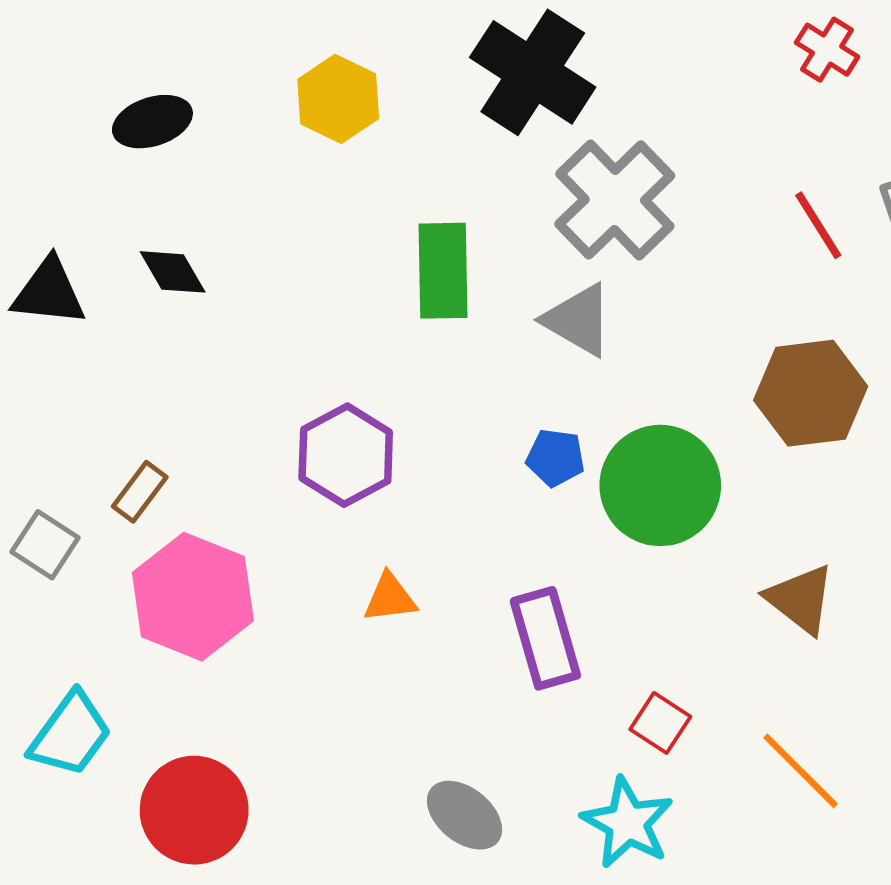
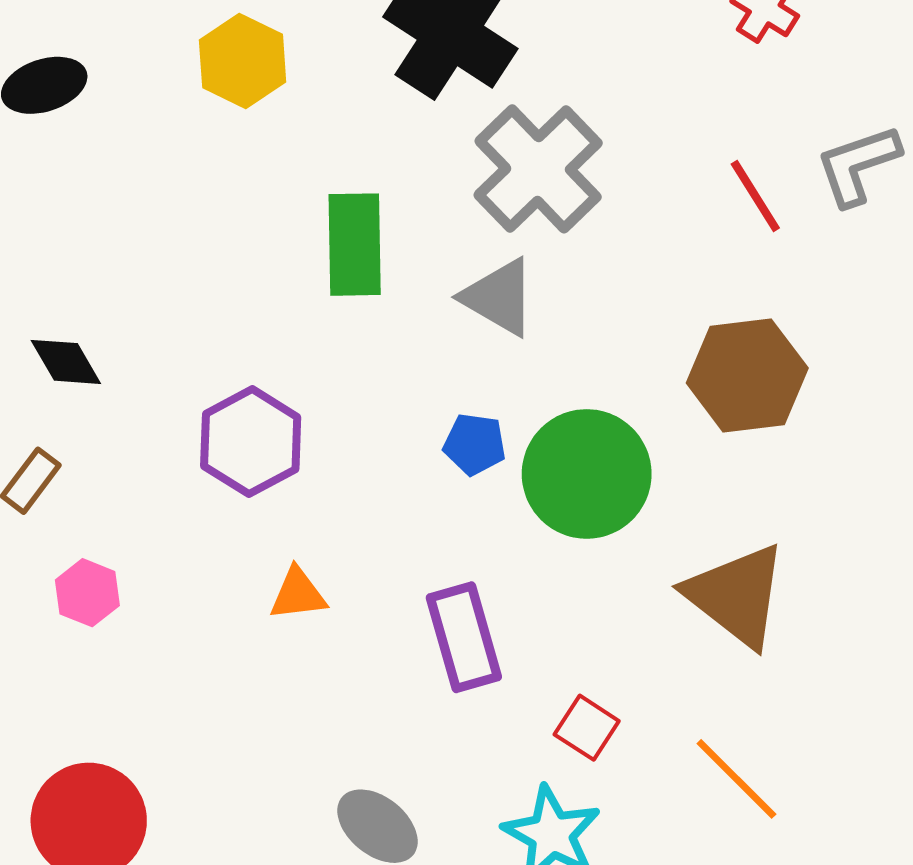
black diamond: (173, 272) -> (66, 362), moved
pink hexagon: (193, 597) -> (87, 593), size x0.5
brown triangle: (801, 599) -> (736, 595), size x1.4

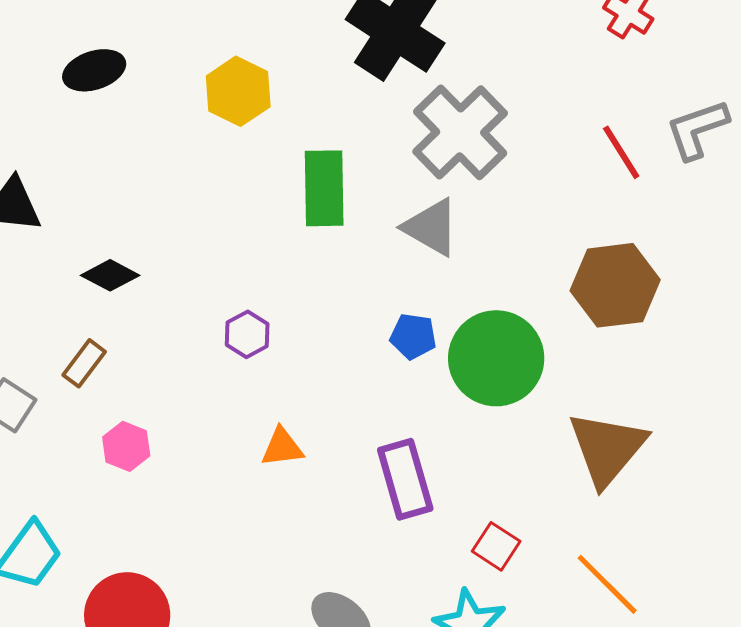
yellow hexagon: (243, 61) -> (238, 91), moved
black diamond: (66, 362) -> (110, 275), turned -32
purple hexagon: (251, 442) -> (247, 334), size x0.6
brown triangle: (736, 595) -> (607, 448), turned 32

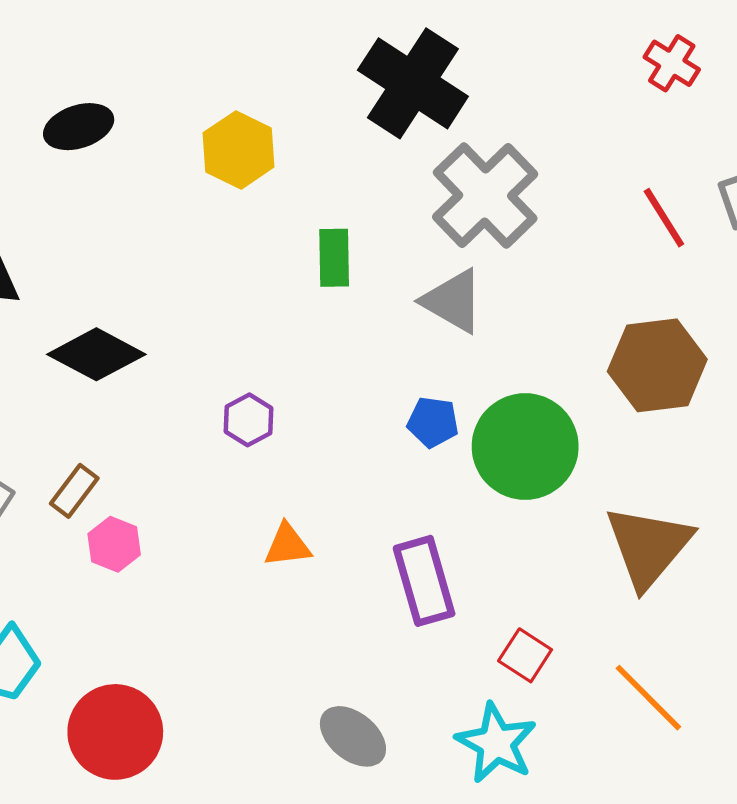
green rectangle: (324, 188) -> (334, 258), size x0.7
black diamond: (110, 275) -> (96, 354), size x1.5
brown rectangle: (84, 363) -> (74, 491), moved

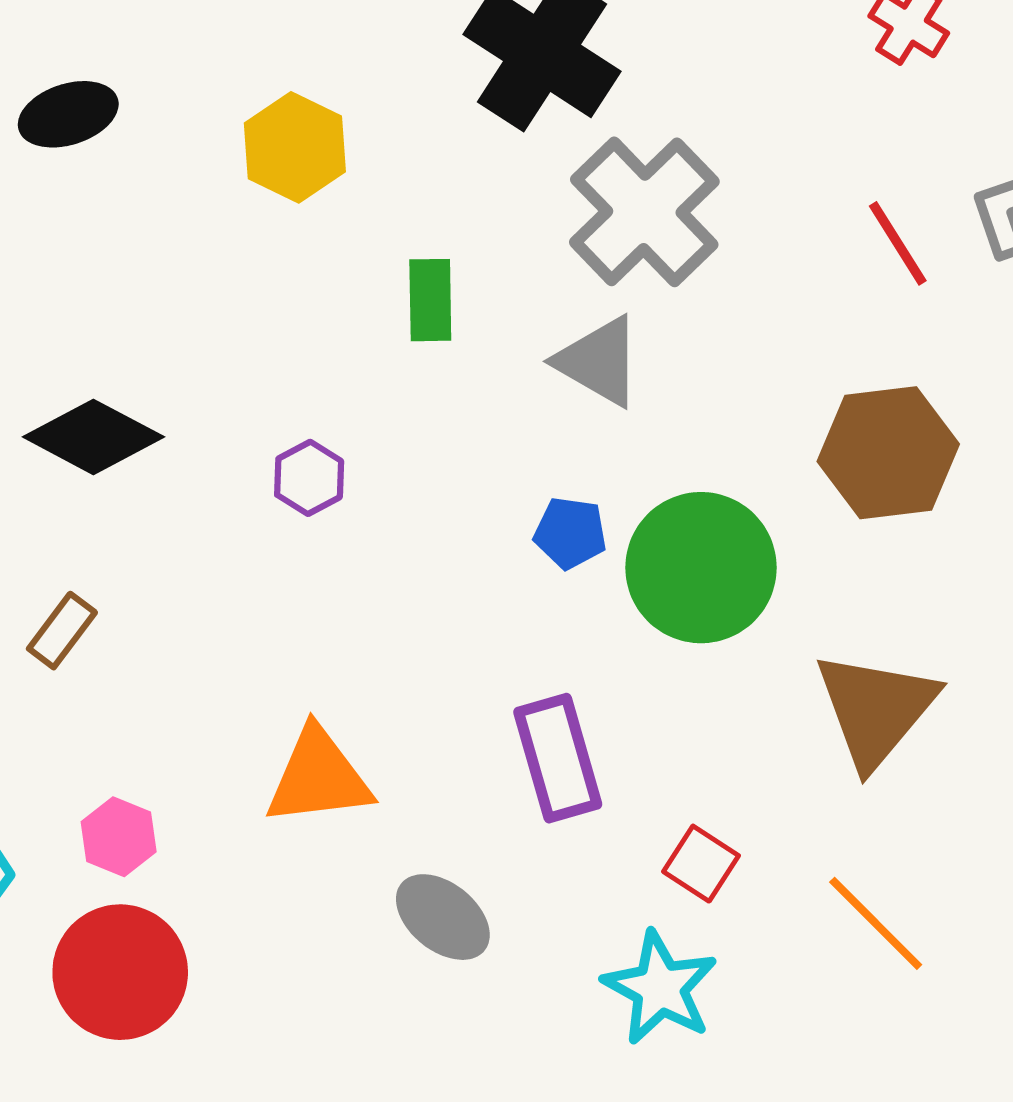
purple hexagon: (249, 420) -> (309, 478), moved
pink hexagon: (114, 544) -> (119, 837), moved
orange triangle: (287, 545) -> (319, 777), moved, size x1.6
gray ellipse: (353, 736) -> (443, 917), moved

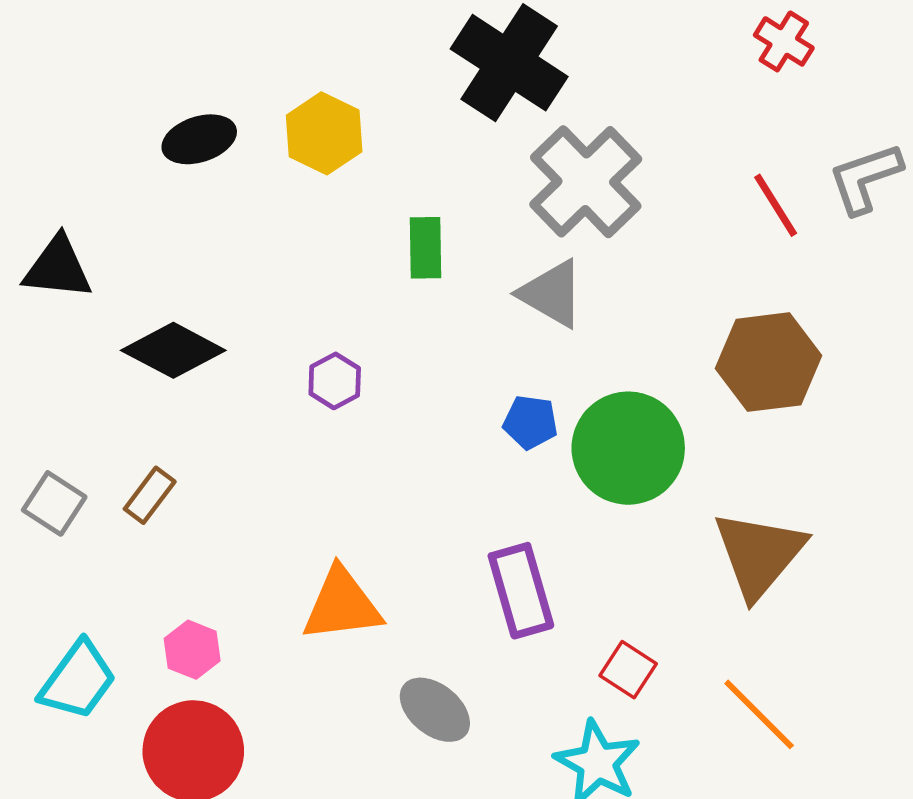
black ellipse: (68, 114) -> (199, 139), moved

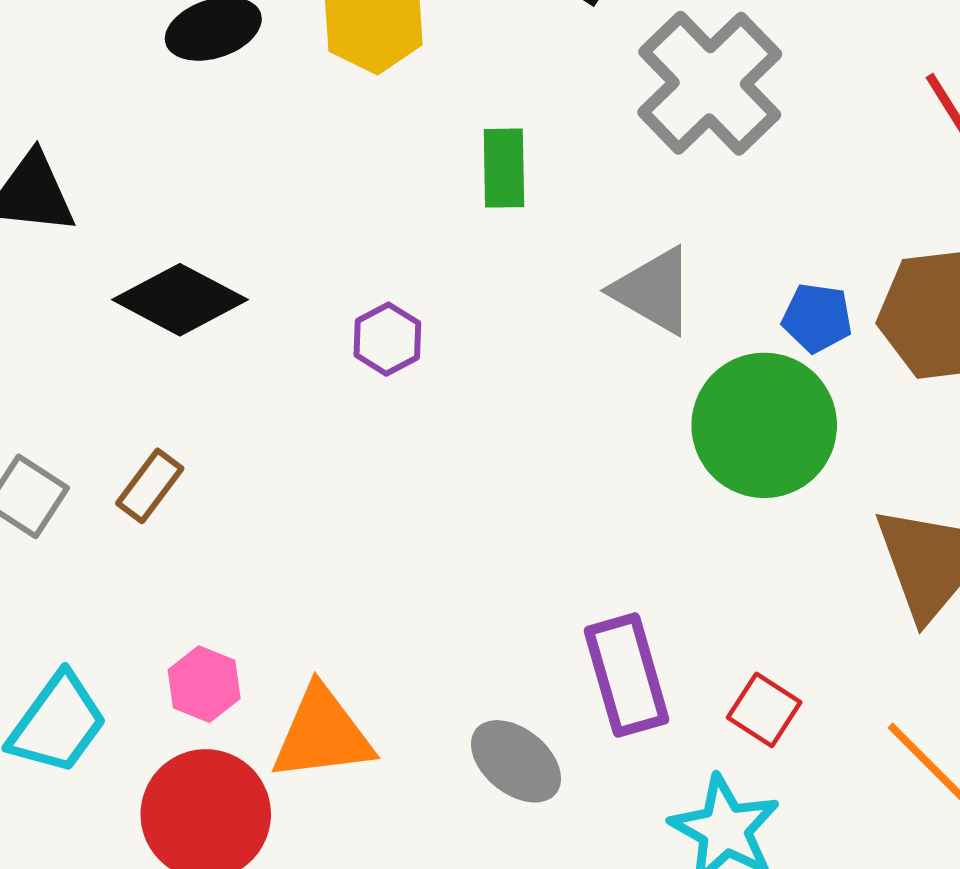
gray triangle: (552, 294) -> (654, 291), moved
blue pentagon: (530, 422) -> (817, 318), moved
purple rectangle: (521, 591) -> (626, 675), moved
orange triangle: (342, 605) -> (322, 734), moved

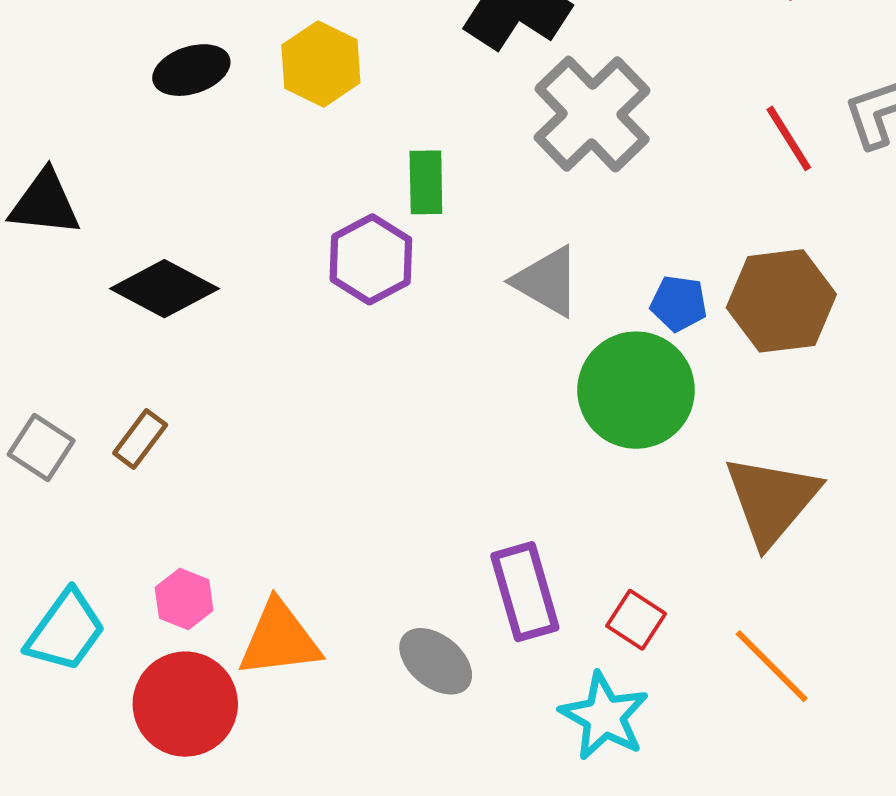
purple hexagon: (387, 339) -> (371, 259), moved, size x1.5

